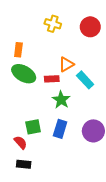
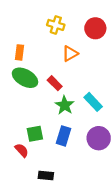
orange triangle: (66, 64) -> (70, 54), moved
red rectangle: (52, 79) -> (55, 83), turned 48
cyan rectangle: (85, 80) -> (93, 102), moved
black rectangle: (24, 164) -> (46, 176), moved

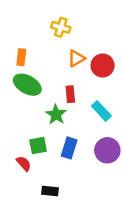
red circle: (95, 28) -> (103, 66), moved
red rectangle: (55, 83) -> (70, 94), moved, turned 40
green star: (65, 105) -> (56, 114), moved

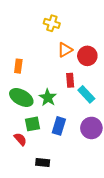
orange rectangle: (21, 57) -> (18, 66), moved
green ellipse: (27, 85) -> (21, 98), moved
red rectangle: (70, 94) -> (70, 80), moved

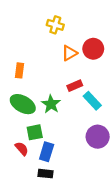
red circle: (87, 56) -> (93, 49), moved
red rectangle: (70, 80) -> (75, 86), turned 72
blue rectangle: (59, 126) -> (47, 152), moved

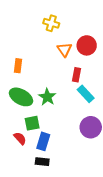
orange triangle: (69, 53) -> (64, 49), turned -35
red rectangle: (75, 86) -> (77, 75), moved, turned -56

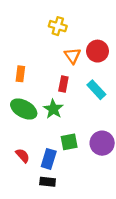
red rectangle: (77, 75) -> (63, 84), moved
cyan rectangle: (86, 94) -> (96, 90), moved
green square: (32, 123) -> (69, 142), moved

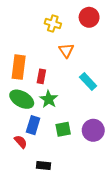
red circle: (98, 51) -> (89, 17), moved
orange rectangle: (20, 74) -> (19, 67), size x1.6
red rectangle: (63, 84) -> (41, 76), moved
blue rectangle: (49, 159) -> (33, 125), moved

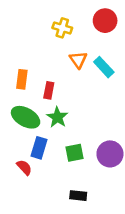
orange rectangle: (19, 67) -> (22, 79), size x0.7
cyan rectangle: (88, 82) -> (104, 67), moved
black rectangle: (43, 166) -> (78, 196), moved

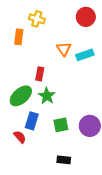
yellow cross: (62, 28) -> (37, 19), moved
cyan rectangle: (104, 67) -> (85, 55), turned -66
orange rectangle: (22, 79) -> (19, 37), moved
green ellipse: (26, 117) -> (21, 96), turned -70

